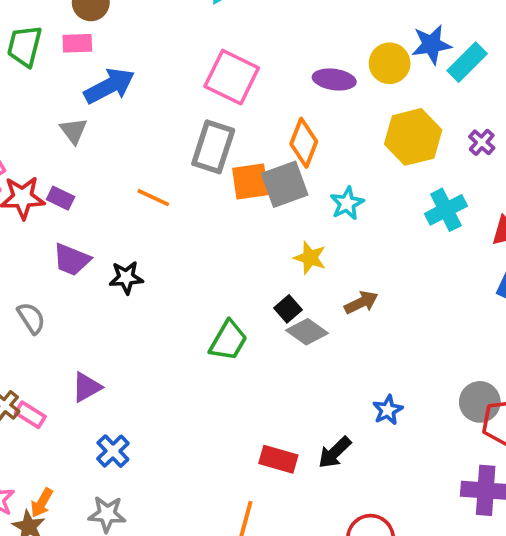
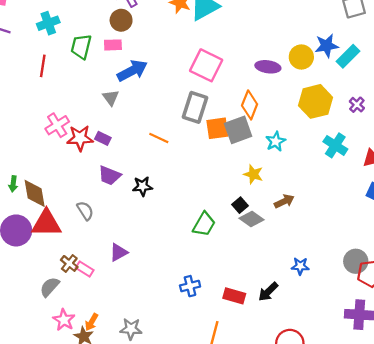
cyan cross: (446, 210) -> (335, 145), turned -30
blue star: (388, 410) -> (300, 266), turned 30
blue cross: (113, 451) -> (190, 286), moved, turned 30

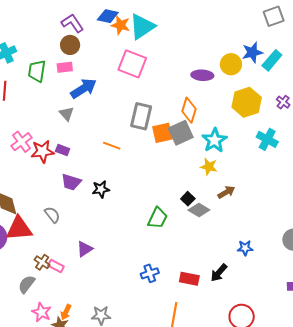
pink square: (206, 65) -> (132, 64), moved
cyan star: (276, 141) -> (214, 140), size x1.4
yellow star: (253, 174) -> (209, 167), moved

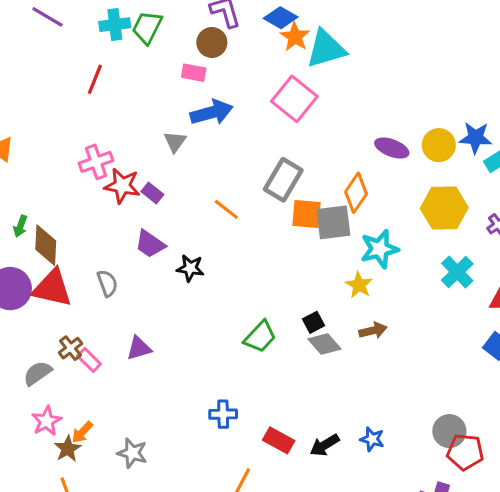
green trapezoid: (37, 71) -> (147, 27), moved
blue star: (245, 248) -> (372, 439), moved

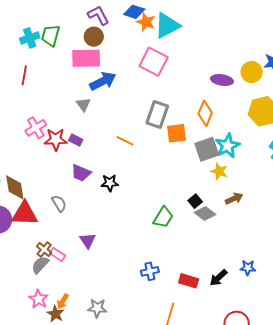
pink rectangle: (194, 73) -> (86, 58), size x1.8
gray square: (333, 222) -> (207, 149), moved
purple triangle: (139, 348) -> (88, 241), turned -36
gray semicircle: (38, 373) -> (40, 265), moved

